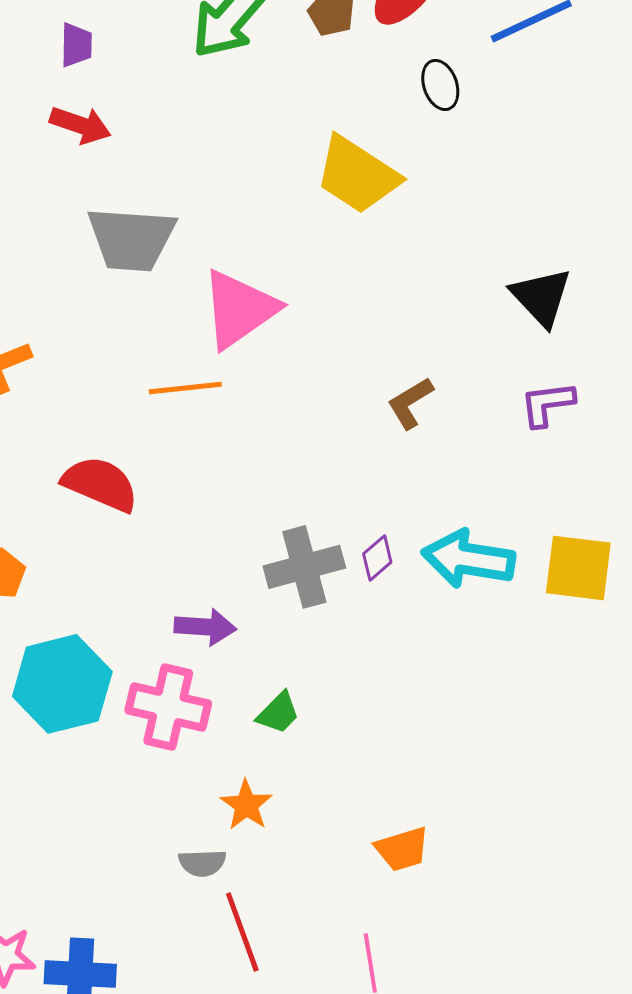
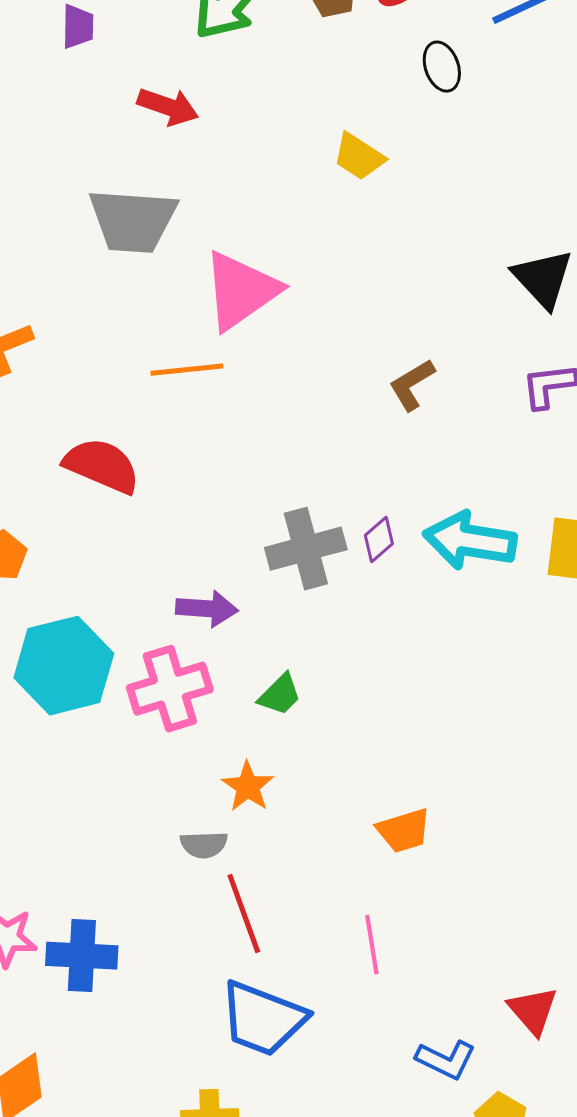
red arrow: (80, 125) -> (168, 107), moved
yellow trapezoid: (357, 175) -> (359, 157), size x0.6
pink cross: (168, 707) -> (170, 689), turned -30

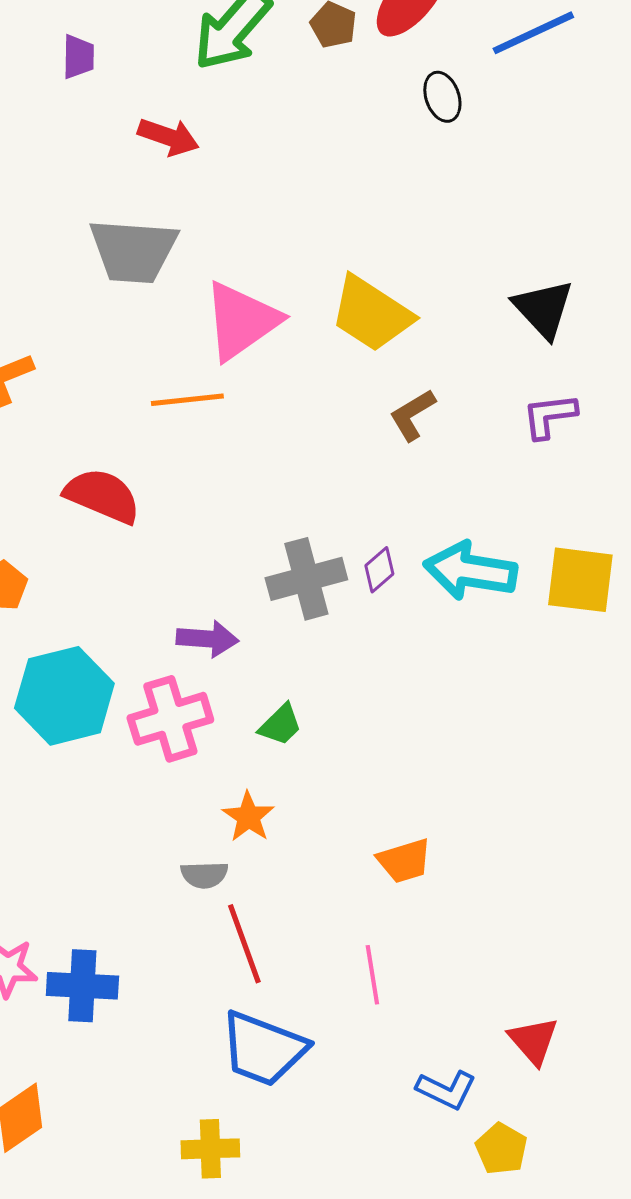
yellow trapezoid: (359, 157) -> (371, 314), moved, size x1.6

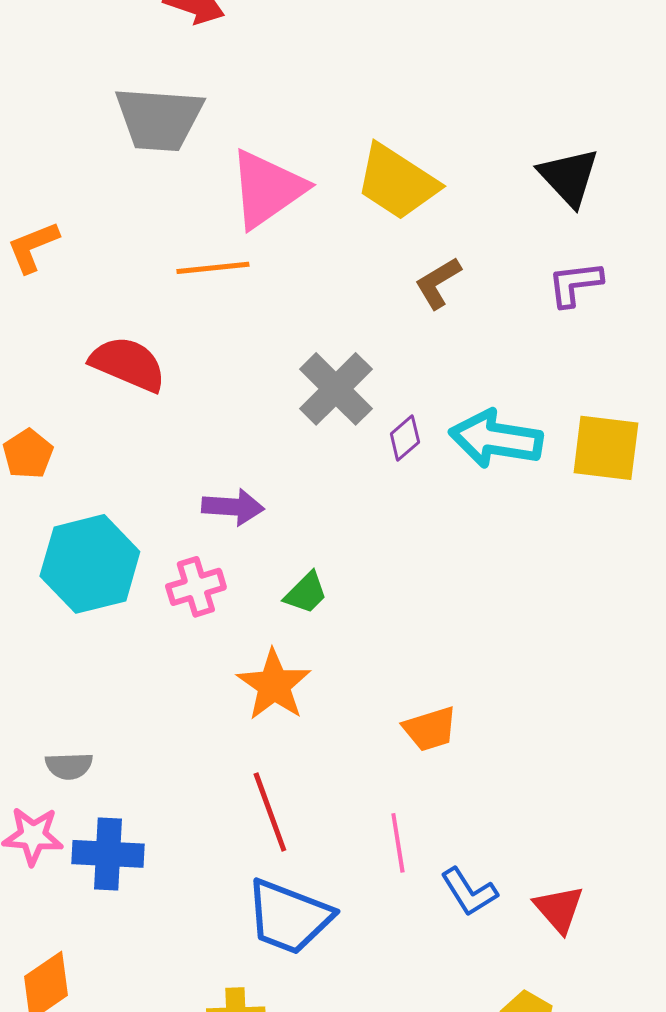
gray cross: (306, 579) -> (336, 389), moved, turned -30
pink cross: (170, 719) -> (196, 587), size x0.7
orange star: (248, 817) -> (274, 685), size x1.4
gray semicircle: (204, 875) -> (69, 766), moved
blue L-shape: (446, 1090) -> (469, 892), moved, turned 32

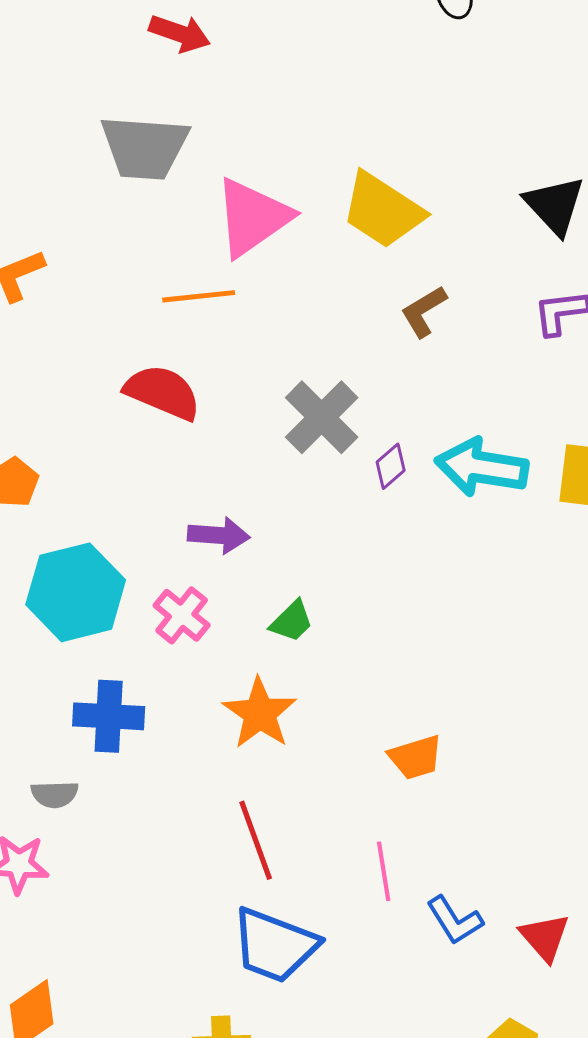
red semicircle: (128, 364) -> (163, 392), moved
pink cross: (196, 587) -> (182, 615), turned -34
blue cross: (108, 854) -> (109, 716), moved

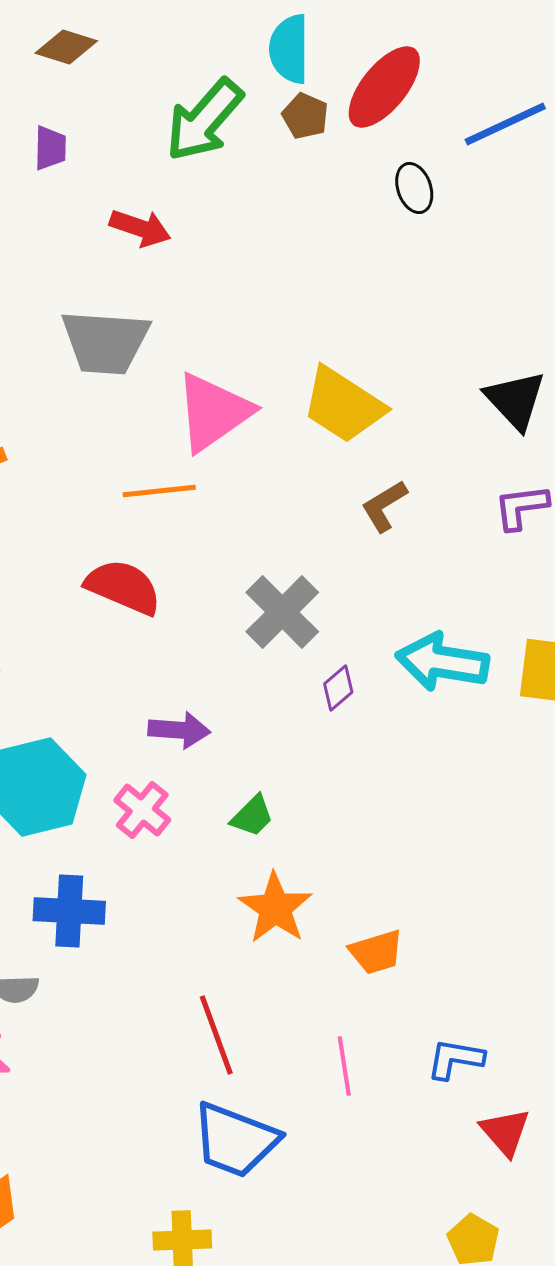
purple diamond: (391, 466) -> (338, 688), moved
orange star: (260, 713) -> (275, 908), moved
blue L-shape: (455, 920) -> (455, 1059), moved, turned 132

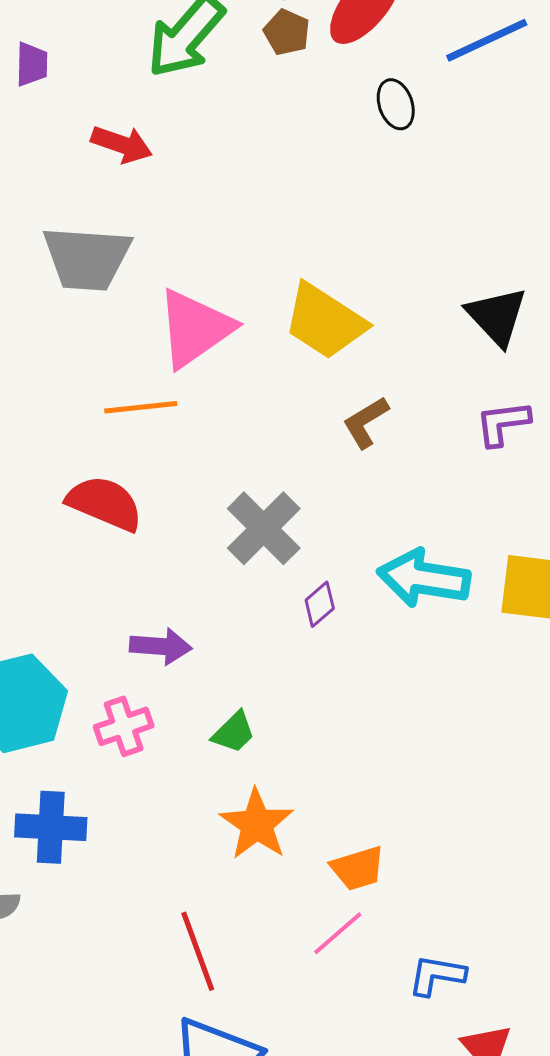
pink cross: (142, 810) -> (124, 726), turned 32
pink line: (344, 1066) -> (338, 933), moved, turned 58

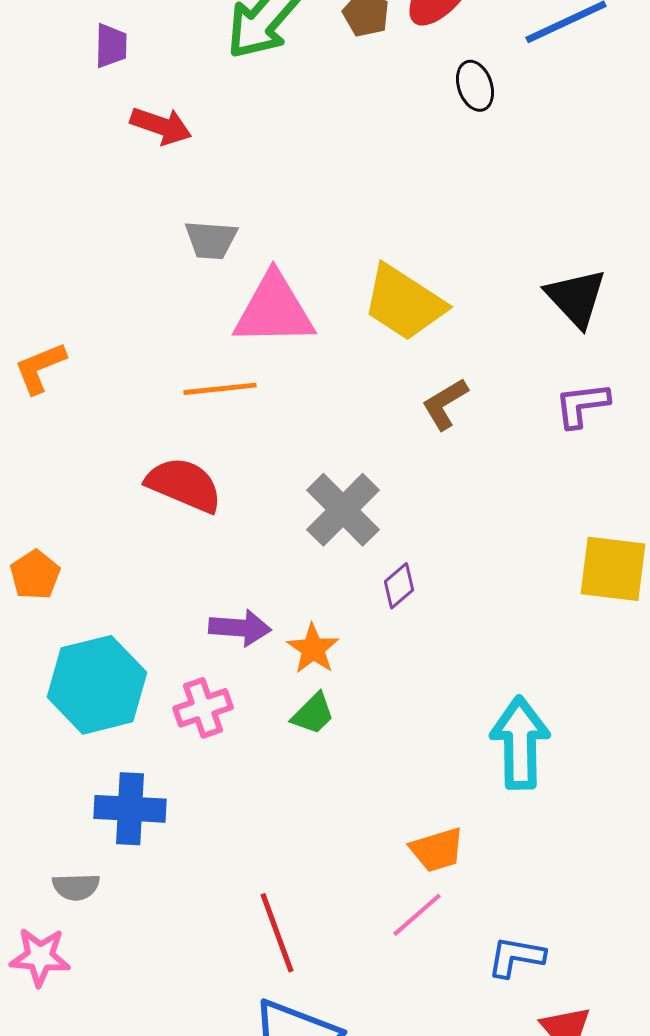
red arrow: (122, 144) -> (161, 126), moved
gray trapezoid: (87, 258) -> (211, 240), moved, size x0.6
pink triangle: (195, 328) -> (274, 310), turned 34
cyan arrow: (424, 578) -> (520, 743), moved, turned 80
orange star: (257, 824) -> (313, 649), moved, size x0.7

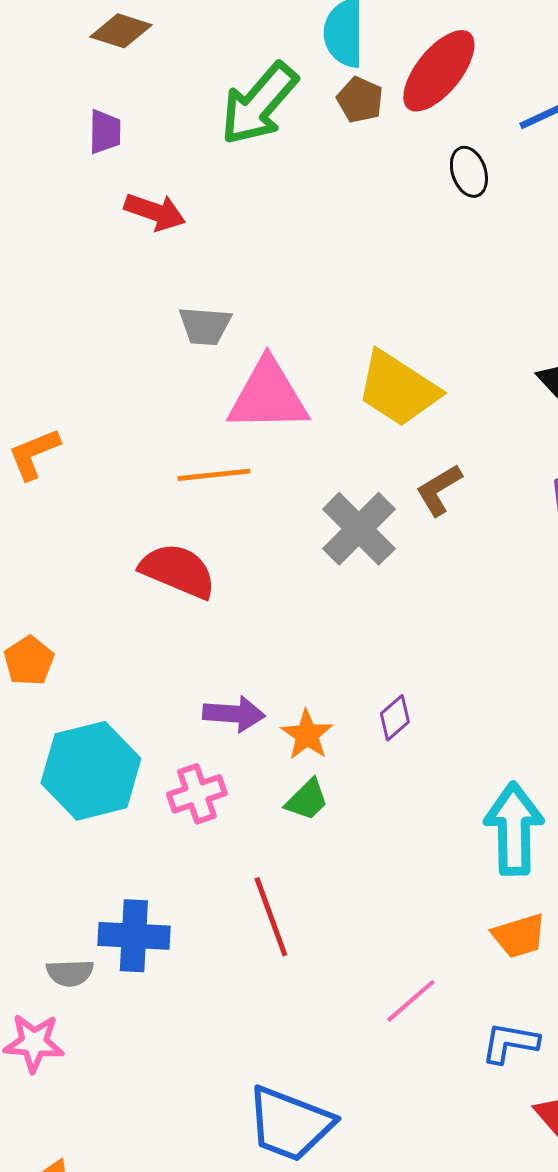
gray cross: (343, 510) -> (359, 529), moved
purple diamond: (399, 586) -> (395, 718), moved
blue cross: (130, 809) -> (134, 936), moved
orange trapezoid: (437, 850) -> (519, 936), moved
red line: (277, 933) -> (271, 917), moved

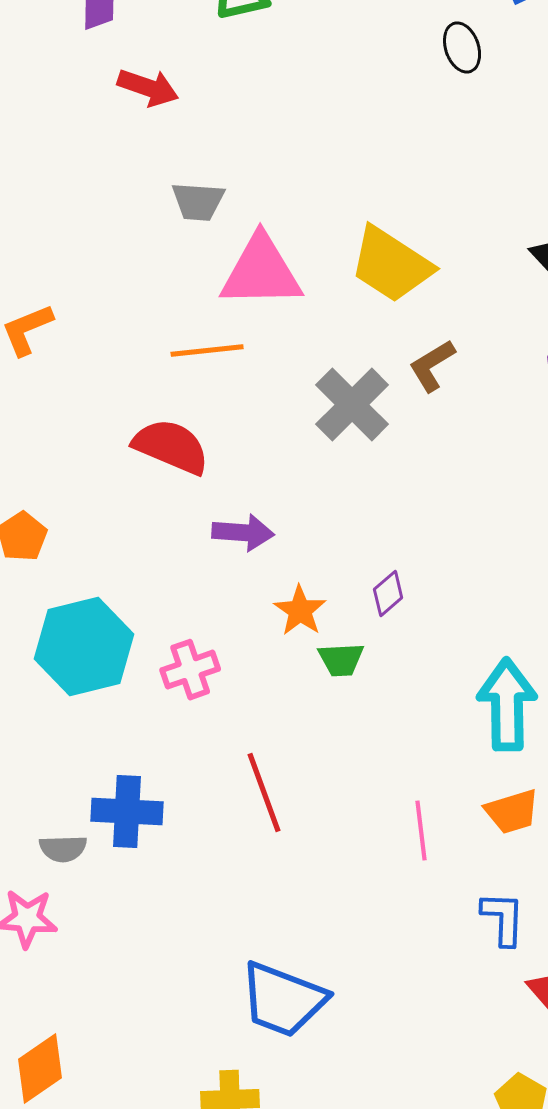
purple arrow: (234, 714) -> (243, 533), moved
green trapezoid: (307, 800) -> (341, 660), moved, turned 42
pink line: (411, 1001) -> (421, 831), moved, turned -56
blue L-shape: (510, 1043) -> (503, 919), turned 82

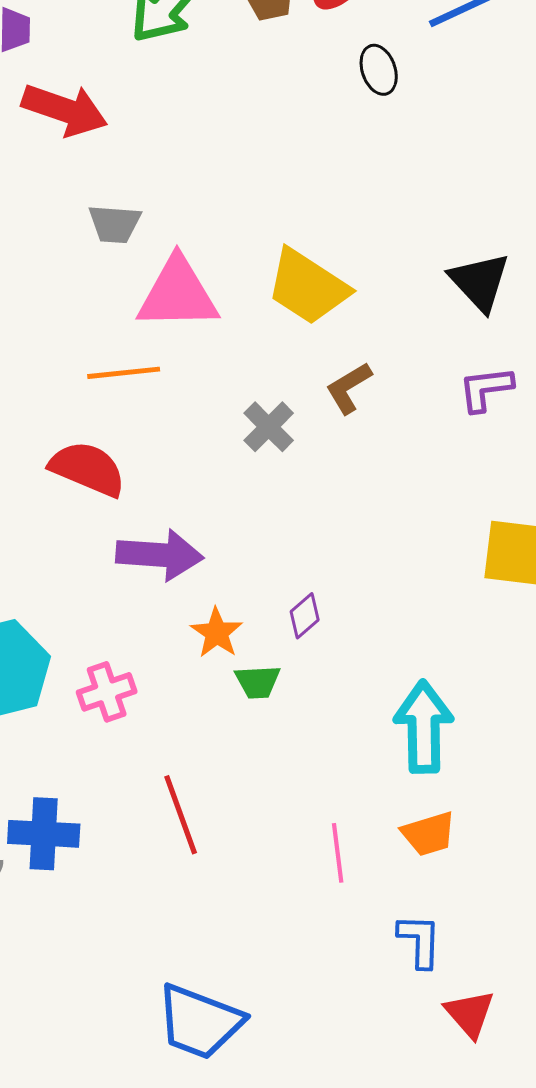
red arrow: (148, 88) -> (65, 110), size x1.4
gray cross: (352, 405) -> (269, 427), size x0.7
purple arrow: (243, 533) -> (160, 555), size x1.4

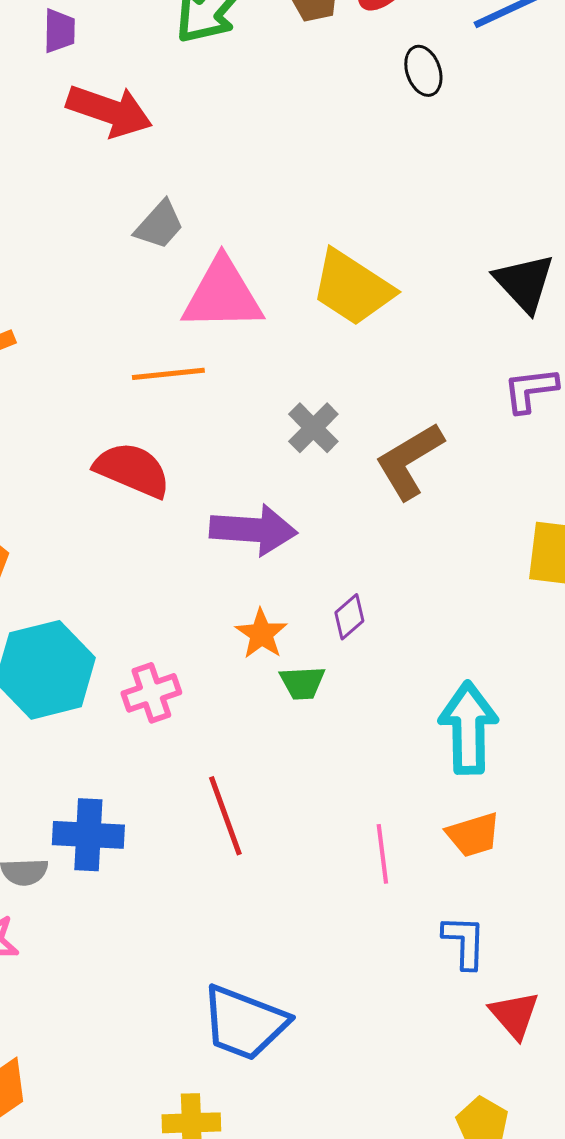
gray trapezoid: (115, 224) -> (159, 225), turned -52
brown L-shape: (349, 388) -> (409, 461), moved, size x1.5
purple arrow: (160, 555) -> (253, 530), moved

